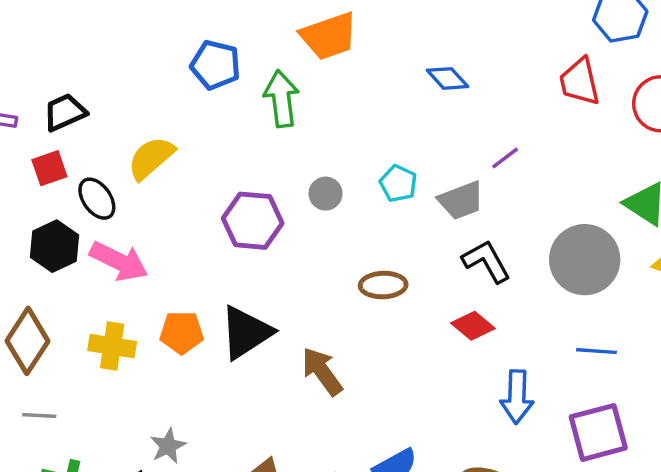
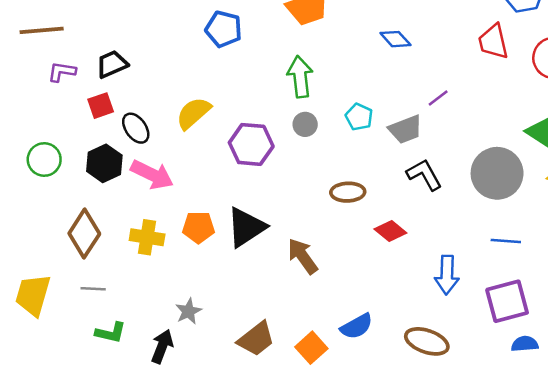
green arrow: (281, 99) -> (300, 77), moved
yellow semicircle: (151, 158) -> (193, 113), moved
red diamond: (473, 326) -> (390, 231), moved

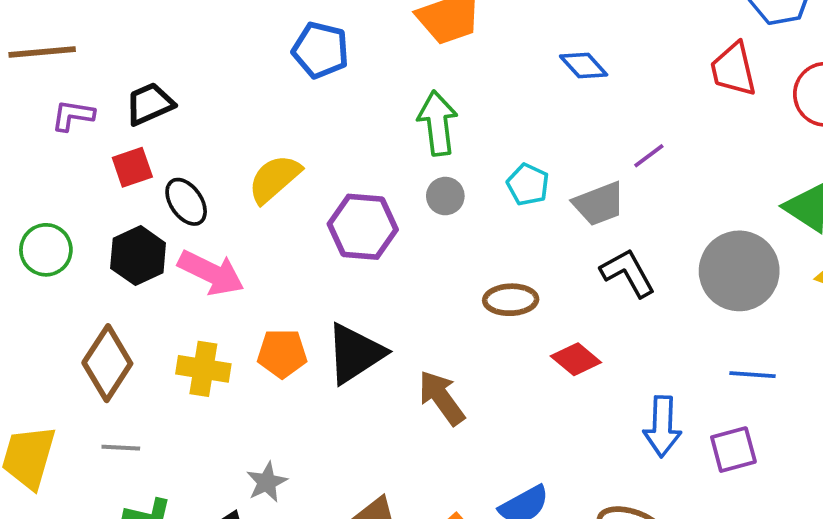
purple square: (507, 301) -> (733, 450), moved, size x0.7

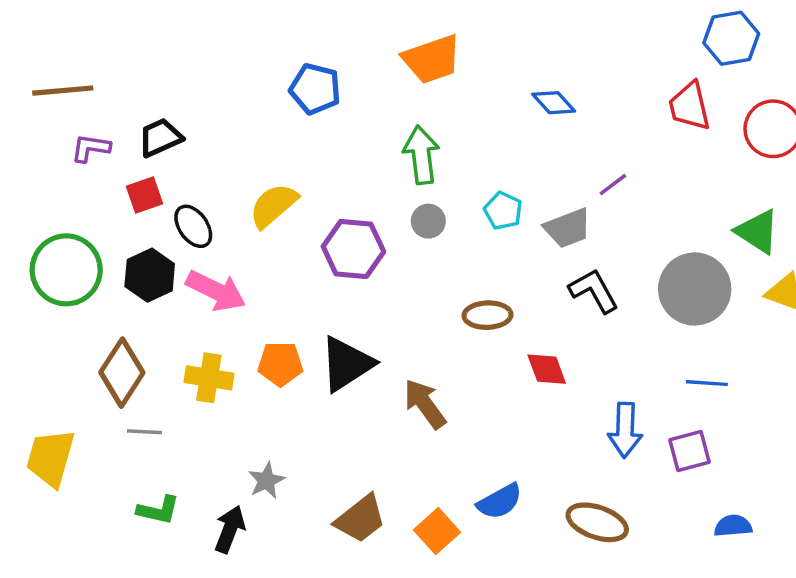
green circle: (46, 250) -> (66, 270), size x1.5
red diamond: (576, 359) -> (547, 369), turned 30
gray line: (121, 448) -> (145, 432), moved

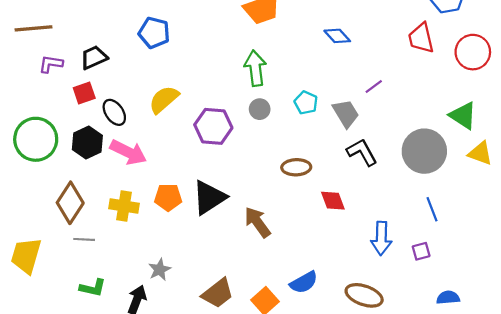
blue pentagon: (315, 89) -> (154, 33), moved
gray trapezoid: (568, 228) -> (346, 113), turned -100
blue line: (707, 383) -> (432, 209), turned 65
purple square: (689, 451) -> (421, 251), size x0.7

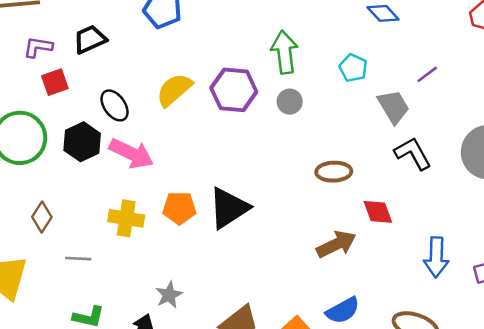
red square: (84, 93) -> (55, 82), moved
cyan pentagon: (306, 103) -> (353, 68), moved
purple hexagon: (213, 126) -> (234, 90), moved
brown diamond: (70, 203) -> (42, 217), moved, size x0.6
brown arrow: (257, 222) -> (336, 244), moved, turned 100

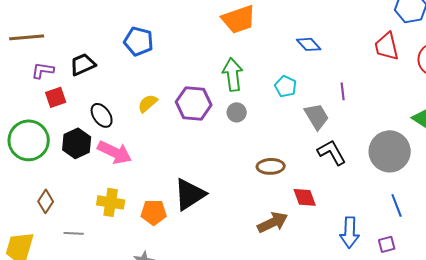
purple line: (427, 74) -> (343, 91), turned -60
yellow semicircle: (174, 90) -> (148, 103), size x0.7
orange pentagon: (179, 208) -> (154, 212), moved

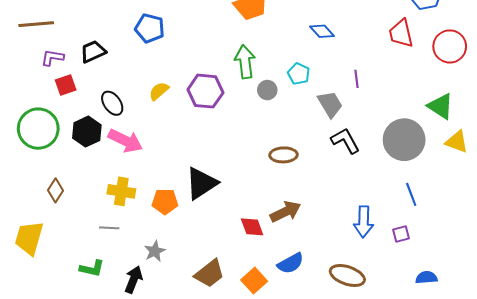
gray circle: (237, 112) -> (267, 90), moved
red diamond: (305, 197) -> (252, 227), moved
gray line: (74, 233) -> (109, 228), moved

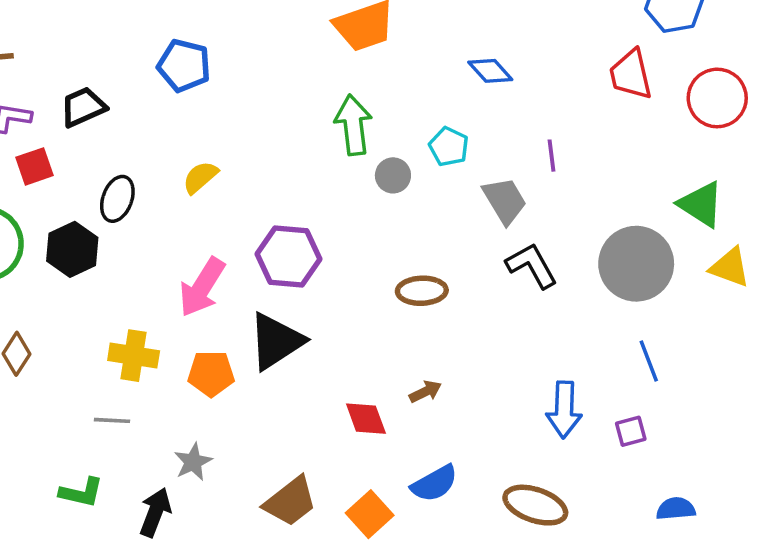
purple hexagon: (205, 91) -> (289, 257), moved
black ellipse: (112, 103) -> (117, 199), turned 55
pink arrow: (125, 141) -> (202, 287), moved, turned 96
brown arrow: (286, 212) -> (425, 392), size x0.6

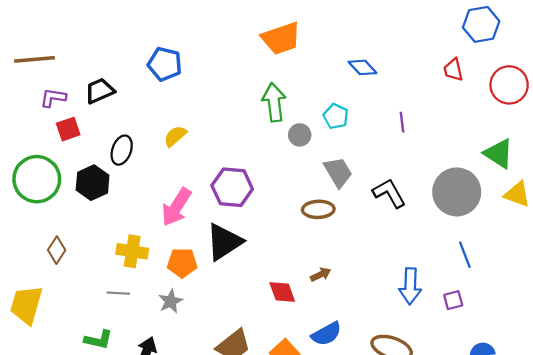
red trapezoid: (631, 75) -> (453, 70), size x0.7
gray trapezoid: (505, 201) -> (338, 172), moved
gray star: (193, 462) -> (171, 301), moved

